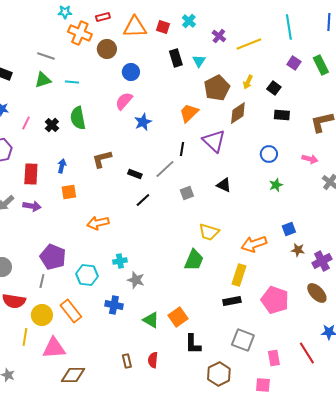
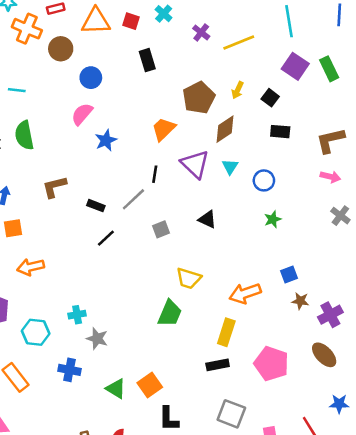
cyan triangle: (199, 61) -> (230, 167), moved
purple square: (294, 63) -> (295, 66), size x1.5
pink arrow: (310, 159) -> (330, 177), moved
orange arrow: (98, 223) -> (31, 267), moved

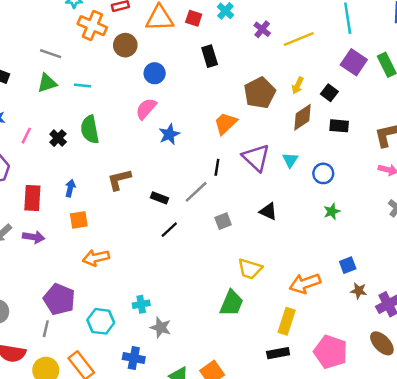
brown diamond: (225, 129) -> (302, 117), moved

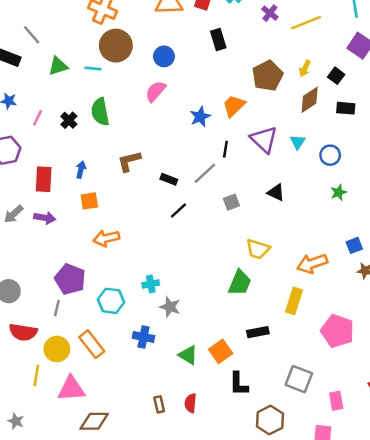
brown circle: (125, 45) -> (116, 46), moved, size x1.4
gray line: (51, 54) -> (32, 35), moved, turned 30
blue star: (169, 134) -> (200, 117), moved
black rectangle: (278, 353) -> (258, 332), moved

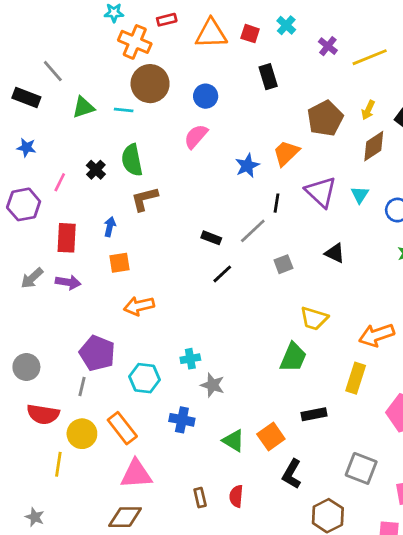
pink line: (38, 118) -> (60, 182), moved
brown L-shape: (129, 161) -> (144, 199), moved
black L-shape: (239, 384) -> (292, 474), turned 30
pink triangle: (71, 389) -> (136, 474), moved

